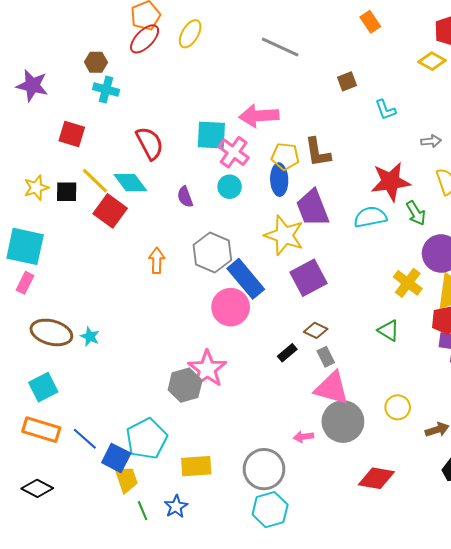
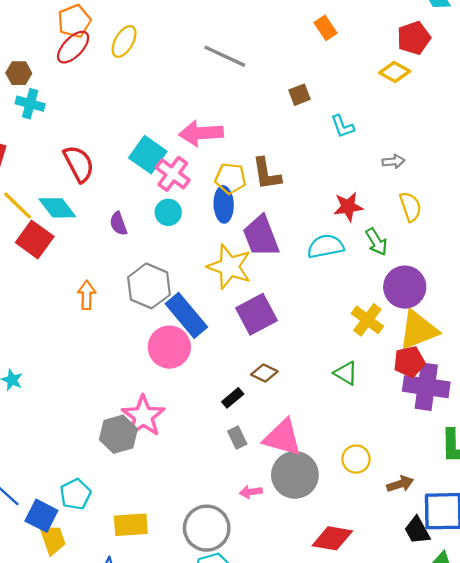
cyan square: (211, 135) -> (148, 155), turned 32
red star: (391, 182) -> (348, 207), size x0.7
gray rectangle: (326, 357) -> (237, 438), moved
cyan pentagon: (147, 439) -> (75, 494), size x0.7

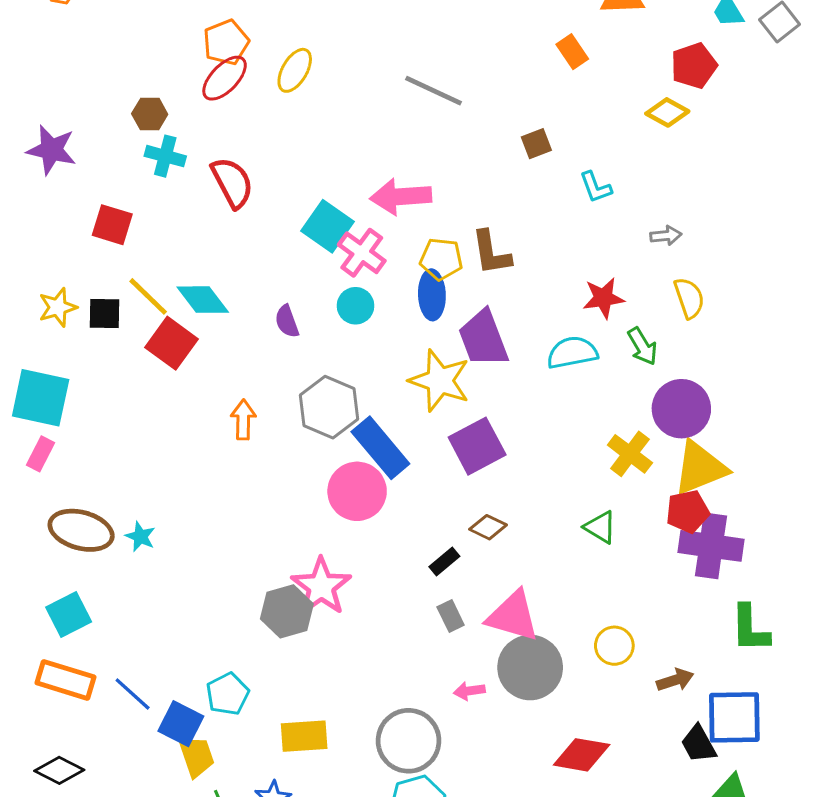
red semicircle: (79, 164) -> (232, 183), moved

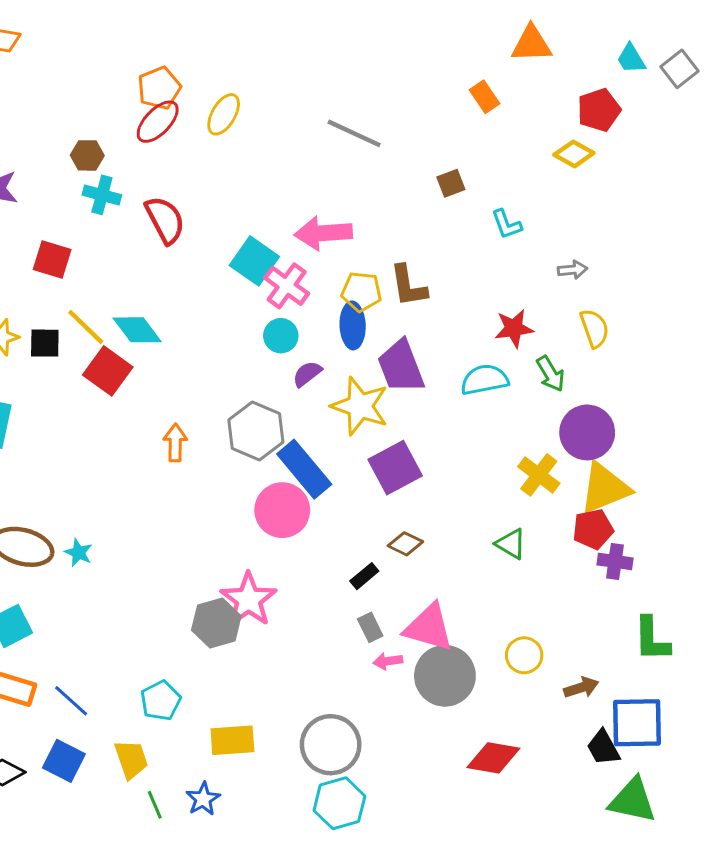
purple semicircle: (287, 321) -> (307, 374), moved, turned 72
purple cross: (711, 546) -> (615, 561), size x0.6
pink arrow: (469, 691) -> (388, 661), moved
blue square: (181, 724) -> (64, 761), moved

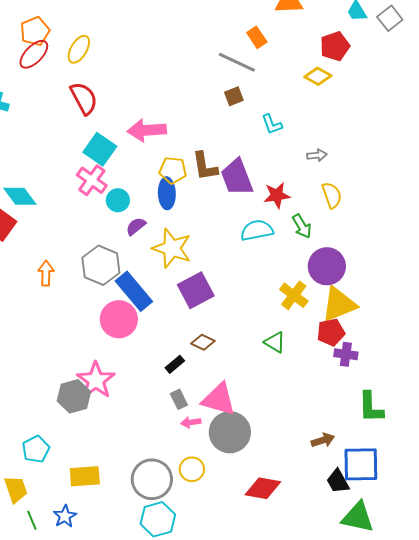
gray line: (354, 133) -> (237, 62), moved
red semicircle: (165, 220) -> (84, 98), moved
pink cross: (287, 286) -> (92, 180), moved
purple trapezoid: (401, 366) -> (237, 177), moved
yellow circle: (524, 655) -> (192, 469), moved

